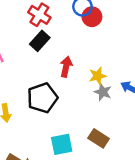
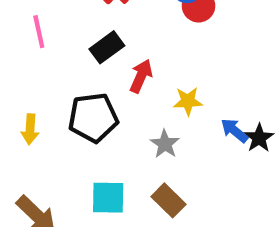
black rectangle: (40, 41) -> (107, 47), moved
gray star: (103, 92) -> (165, 144), moved

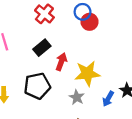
yellow star: (188, 101) -> (87, 73), size x1.6
blue arrow: (234, 131) -> (108, 99), moved, turned -96

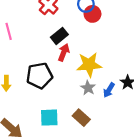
black rectangle: (42, 48) -> (59, 36), moved
gray star: (77, 97) -> (88, 88), moved

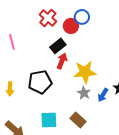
red circle: (92, 14) -> (71, 26), moved

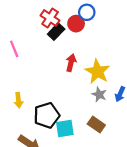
black rectangle: (58, 46) -> (56, 32), moved
yellow star: (85, 72) -> (97, 72), turned -30
black pentagon: (40, 82) -> (47, 115), moved

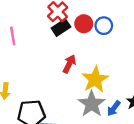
blue circle: (87, 12) -> (104, 26), moved
gray star: (99, 94) -> (92, 104), size x1.6

